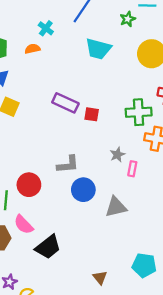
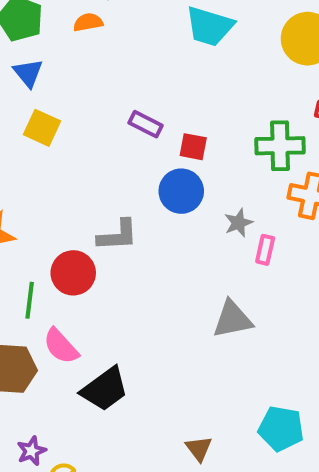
purple rectangle: (65, 103) -> (146, 124), size x0.7
gray L-shape: (68, 164) -> (118, 235), moved
blue circle: (83, 190) -> (181, 191), moved

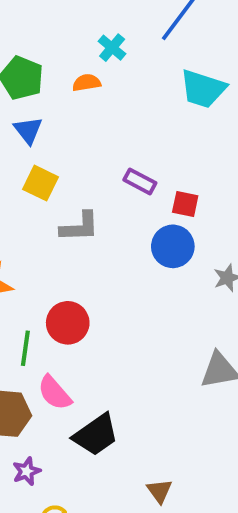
gray L-shape: (118, 235) -> (80, 227), moved
brown triangle: (199, 449) -> (159, 491), moved
purple star: (31, 451) -> (27, 471), moved

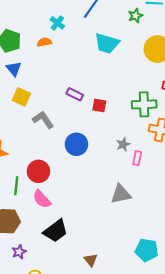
gray L-shape: (80, 227) -> (43, 120), turned -120
blue circle: (173, 246) -> (76, 144), moved
pink semicircle: (55, 393) -> (42, 199), moved

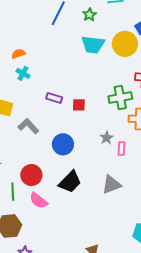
green star: (135, 16) -> (89, 15), moved
cyan cross: (57, 23) -> (23, 73), moved
cyan trapezoid: (107, 43) -> (93, 45), moved
black trapezoid: (56, 231) -> (70, 182), moved

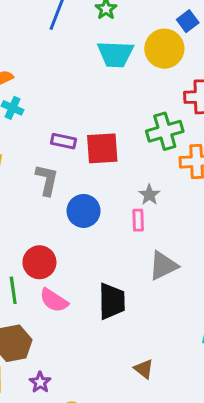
red square: (79, 105) -> (102, 148), size x1.6
gray L-shape: (28, 126) -> (47, 180), moved, turned 60
pink rectangle: (122, 149) -> (138, 220), moved
black trapezoid: (70, 182) -> (112, 301), moved, turned -40

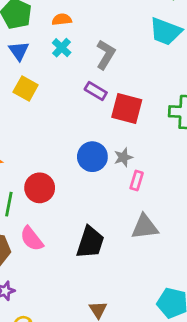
gray L-shape: (47, 180) -> (106, 55), moved
gray star: (149, 195) -> (123, 157), moved
pink semicircle: (54, 300) -> (32, 239), moved

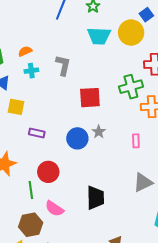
cyan cross: (62, 48) -> (31, 71), turned -32
purple rectangle: (96, 91) -> (37, 133), moved
pink rectangle: (137, 180) -> (136, 141), moved
gray triangle: (145, 227) -> (143, 183), moved

